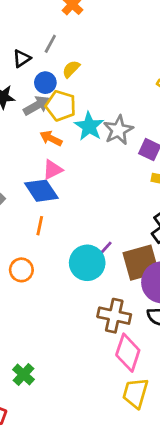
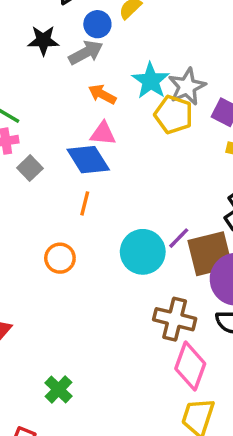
yellow pentagon: (61, 106) -> (174, 115), moved
pink triangle: (53, 170) -> (103, 134), turned 30
purple line: (104, 250) -> (179, 238), moved

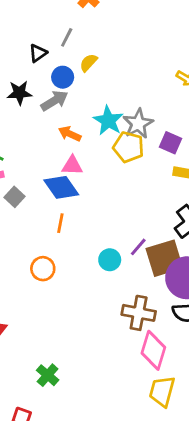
cyan circle: (143, 252) -> (110, 260), size x0.6

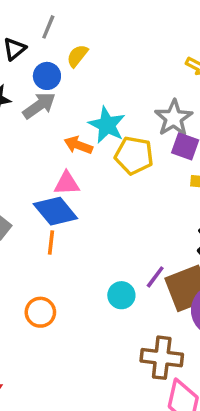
gray star: (138, 124) -> (174, 118), moved
orange arrow: (70, 134) -> (78, 145), moved
orange line: (60, 223) -> (51, 242), moved

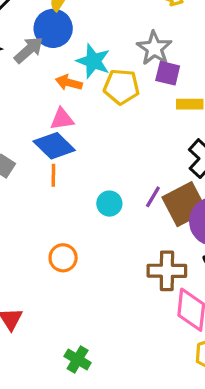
blue circle: (47, 76) -> (53, 28), moved, size x1.5
cyan circle: (121, 295) -> (109, 204), moved
orange circle: (40, 312) -> (63, 258), moved

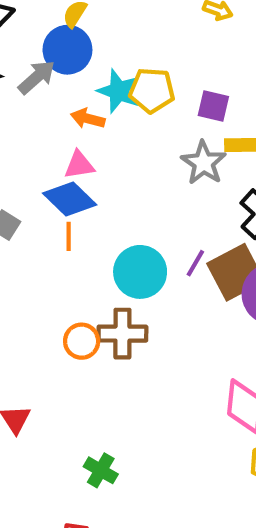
gray star: (154, 48) -> (204, 163), moved
yellow pentagon: (121, 87) -> (152, 90), moved
cyan circle: (109, 204) -> (140, 272), size x1.6
brown cross: (167, 271) -> (122, 334), moved

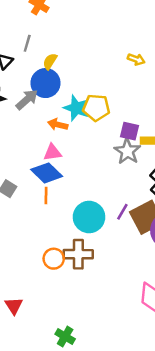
purple square: (213, 106) -> (129, 131), moved

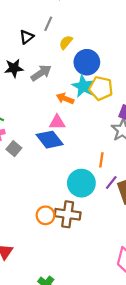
blue circle: (45, 83) -> (87, 62), moved
orange line: (46, 196) -> (101, 160), moved

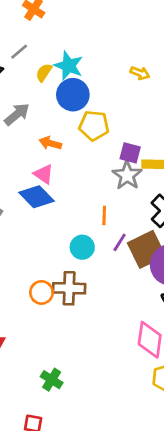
gray line: (48, 24) -> (19, 52), turned 32
cyan star: (83, 86) -> (69, 66), moved
pink triangle: (57, 122) -> (44, 174), turned 42
cyan circle: (81, 183) -> (82, 247), size x0.7

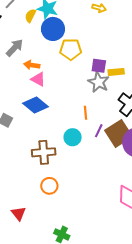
orange arrow: (50, 143) -> (32, 65), moved
pink triangle: (44, 174) -> (38, 79), moved
brown cross: (69, 288) -> (44, 152), moved
orange circle: (41, 292) -> (49, 186), moved

